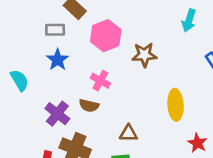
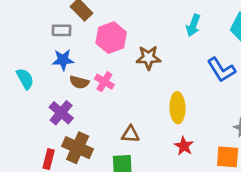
blue star: (58, 60) -> (63, 60), turned 30
brown semicircle: (89, 106) -> (79, 82), moved
red star: (197, 143) -> (184, 146), moved

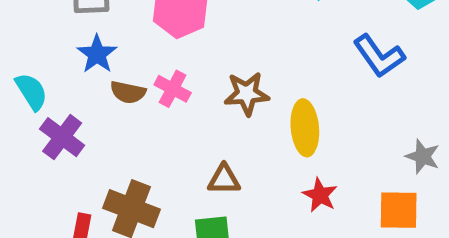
brown star: (148, 58) -> (247, 94), moved
blue star: (63, 60) -> (97, 54), turned -30
purple cross: (61, 113) -> (62, 137), moved

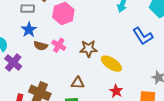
yellow ellipse: (305, 128) -> (111, 64), turned -55

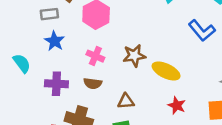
brown semicircle: (41, 46) -> (93, 83), moved
purple cross: (13, 63) -> (56, 84), moved, turned -30

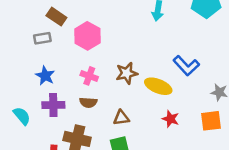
blue L-shape: (202, 30) -> (186, 66), moved
blue star: (54, 41) -> (45, 76), moved
cyan semicircle: (22, 63) -> (22, 116), moved

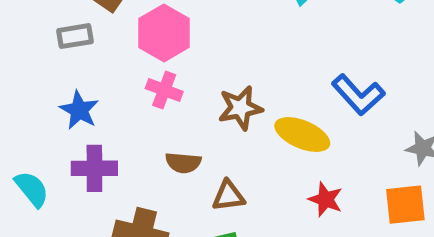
pink cross: (89, 76) -> (164, 90), moved
brown semicircle: (88, 103) -> (183, 163), moved

